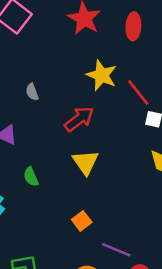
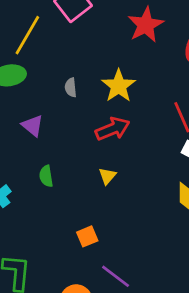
yellow star: (102, 75) -> (119, 86), moved
yellow triangle: (86, 162) -> (107, 176), size x0.6

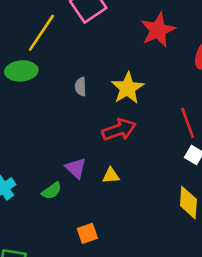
purple triangle: (33, 126) -> (76, 168), moved
green semicircle: (46, 176) -> (52, 191), moved, turned -120
yellow triangle: (107, 176) -> (111, 176), turned 42

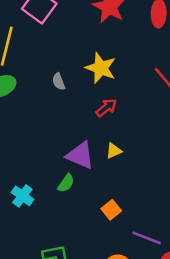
red arrow: (119, 130) -> (106, 108), size x0.7
purple triangle: (76, 168) -> (80, 155), size x1.4

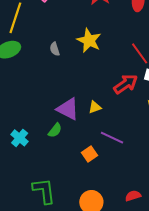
red arrow: (106, 108) -> (126, 84), moved, size x1.4
purple line: (147, 238) -> (112, 138), moved

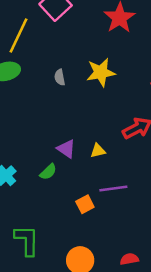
yellow star: (89, 40) -> (101, 72), turned 30
purple triangle: (68, 109) -> (66, 149), size x0.7
purple line: (112, 138) -> (113, 188), turned -40

